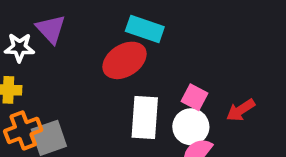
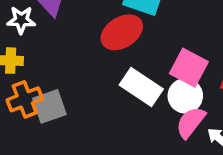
pink square: (195, 97) -> (189, 68), size x1.5
white rectangle: (145, 118) -> (141, 87), turned -60

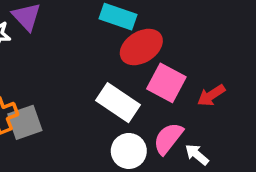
red ellipse: (122, 32) -> (141, 47), moved
white circle: (185, 96) -> (129, 151), moved

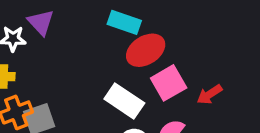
pink square: (166, 83) -> (169, 83), turned 32

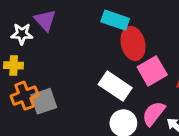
red ellipse: (146, 50) -> (133, 43), turned -72

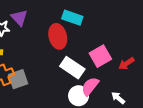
red ellipse: (133, 43) -> (58, 36), moved
pink semicircle: (154, 113) -> (90, 86), moved

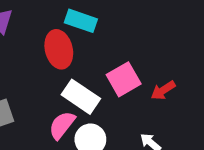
pink semicircle: (90, 86) -> (62, 125), moved

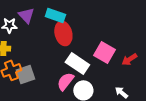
cyan rectangle: (81, 21) -> (55, 15), moved
pink square: (124, 79) -> (104, 52), turned -30

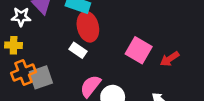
white rectangle: (77, 63) -> (78, 50), moved, size x0.6

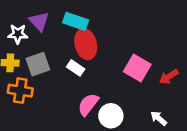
orange cross: (24, 73) -> (20, 91), turned 30
gray square: (41, 77) -> (38, 64), moved

